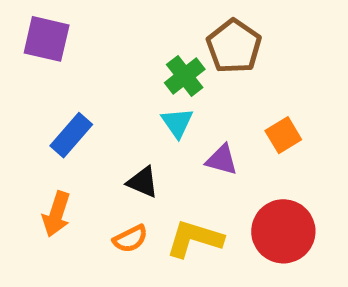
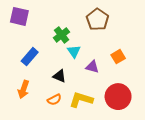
green cross: (185, 76) -> (62, 35), moved

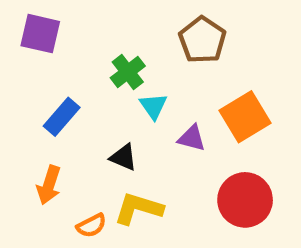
orange square: (118, 57) -> (245, 117), size x1.6
orange semicircle: (54, 100) -> (91, 226), moved
yellow L-shape: (81, 100) -> (138, 208), moved

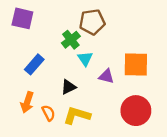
brown pentagon: (202, 40) -> (92, 22), moved, turned 30
orange square: (245, 117) -> (136, 64), turned 32
black triangle: (123, 157) -> (69, 87), turned -49
orange semicircle: (91, 226) -> (48, 113), moved, turned -91

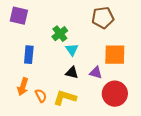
brown pentagon: (92, 22) -> (103, 18), moved
blue rectangle: (34, 64) -> (29, 55), turned -36
purple triangle: (106, 76) -> (96, 73), moved
black triangle: (69, 87) -> (72, 73), moved, turned 40

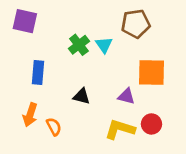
cyan triangle: (72, 50) -> (104, 45), moved
black triangle: (72, 73) -> (82, 96), moved
red circle: (115, 94) -> (151, 124), size x0.6
yellow L-shape: (65, 98) -> (120, 129), moved

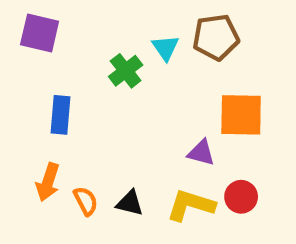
cyan triangle: (104, 45) -> (165, 48), moved
black triangle: (82, 96) -> (130, 203), moved

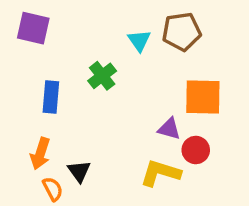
green cross: (126, 71) -> (102, 76), moved
red circle: (241, 197) -> (196, 150), moved
orange semicircle: (86, 201) -> (53, 189), moved
black triangle: (130, 203) -> (79, 171), moved, turned 40

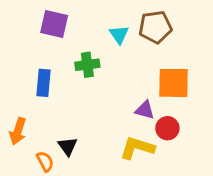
purple square: (33, 28) -> (54, 24), moved
green cross: (102, 76) -> (87, 65), turned 30
orange arrow: (40, 154) -> (18, 131), moved

